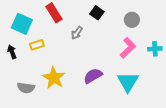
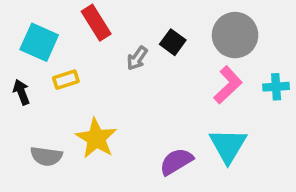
black square: (97, 13) -> (173, 42), moved
gray circle: (132, 20) -> (235, 35), size x1.6
purple semicircle: (93, 76) -> (176, 162), moved

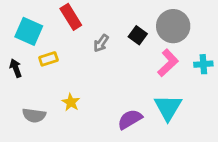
black square: (173, 42) -> (138, 35), moved
yellow star: (96, 138) -> (71, 102), size x0.6

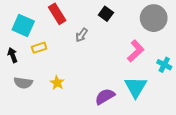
gray circle: (173, 26) -> (154, 18), moved
black square: (138, 35) -> (106, 14), moved
cyan cross: (203, 64) -> (164, 65), moved, turned 32
gray semicircle: (34, 115) -> (23, 83), moved

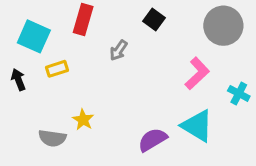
red rectangle: (57, 14) -> (83, 20), turned 48
gray semicircle: (23, 83) -> (52, 138), moved
cyan triangle: (136, 87) -> (197, 126), turned -30

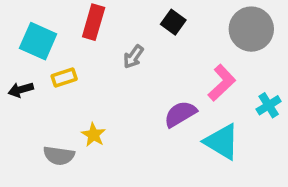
black arrow: (18, 80) -> (21, 90), turned -85
cyan cross: (239, 93) -> (269, 105), turned 30
purple semicircle: (152, 140) -> (180, 114), moved

